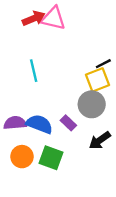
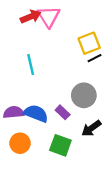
pink triangle: (53, 18) -> (49, 17), turned 45
yellow square: (97, 80) -> (89, 43), moved
green square: (51, 158) -> (60, 145), moved

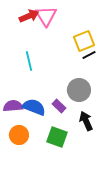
black arrow: (91, 128) -> (86, 121), turned 102

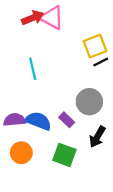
pink triangle: (46, 16) -> (52, 18), turned -30
black arrow: (86, 121) -> (97, 137), turned -126

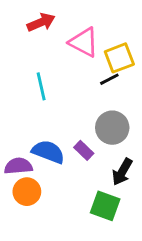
pink triangle: (52, 18) -> (84, 42), moved
black line: (101, 62) -> (109, 79), moved
purple semicircle: (15, 120) -> (18, 166), moved
green square: (64, 155) -> (105, 206), moved

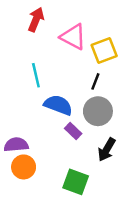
red arrow: (41, 22) -> (36, 19), turned -45
black line: (109, 79) -> (95, 81), moved, turned -42
blue semicircle: (48, 152) -> (58, 105), moved
green square: (105, 206) -> (76, 182), moved

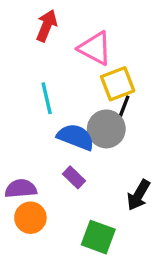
yellow square: (104, 50) -> (118, 84), moved
gray circle: (98, 111) -> (106, 129), moved
purple rectangle: (73, 131) -> (74, 177), moved

